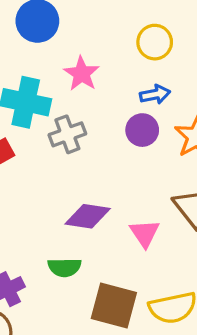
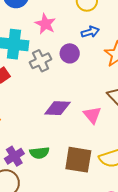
purple circle: (142, 130) -> (70, 53), moved
green semicircle: (65, 267) -> (39, 153), moved

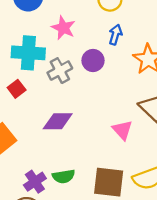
blue arrow: (90, 32) -> (115, 35), turned -54
purple diamond: (57, 108) -> (58, 121), moved

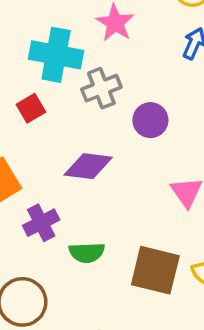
purple circle: (93, 60) -> (150, 120), moved
purple cross: (35, 182) -> (41, 223), moved

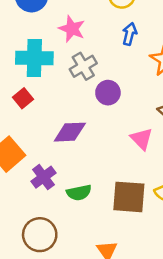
gray cross: (101, 88) -> (83, 66), moved

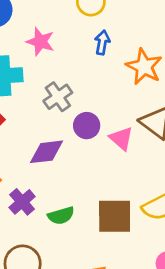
gray cross: (83, 66) -> (58, 97), moved
purple circle: (108, 93) -> (87, 126), moved
pink triangle: (142, 139) -> (121, 138), moved

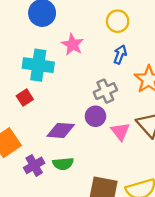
gray cross: (58, 97) -> (105, 91), moved
green semicircle: (61, 216) -> (63, 164), moved

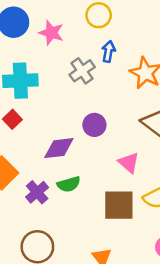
pink star: (73, 44) -> (51, 33), moved
gray cross: (105, 91) -> (82, 71), moved
pink triangle: (120, 131) -> (129, 163), moved

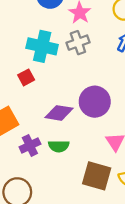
gray cross: (82, 71) -> (78, 43), moved
purple circle: (94, 125) -> (95, 102), size x1.5

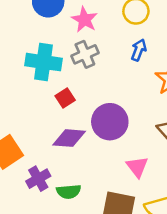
red square: (26, 77) -> (65, 98), moved
green semicircle: (59, 146) -> (69, 192), moved

